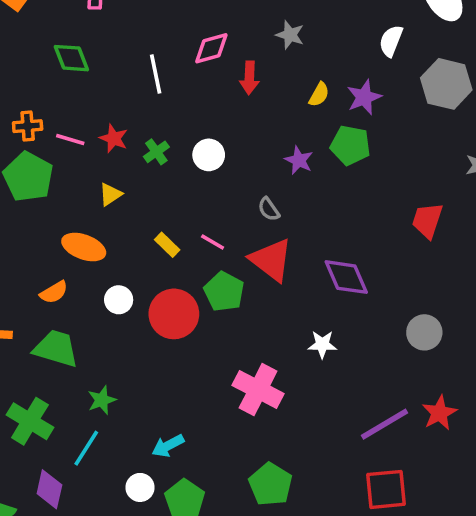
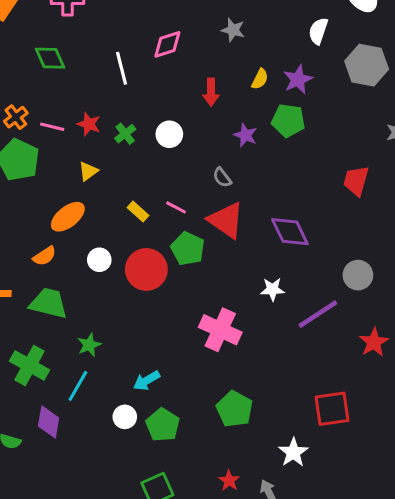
red arrow: (249, 78) -> (211, 92), moved
orange cross: (28, 126) -> (16, 117), turned -30
orange ellipse: (84, 247) -> (68, 217), turned -56
purple line: (384, 424) -> (318, 314), moved

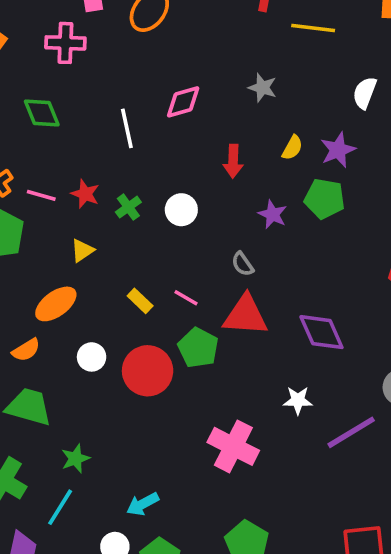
red triangle: (226, 220) -> (245, 315), turned -33

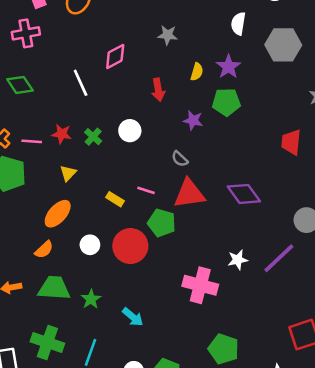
white star: (298, 400) -> (238, 260), moved
green star: (75, 459) -> (91, 299), moved
cyan arrow: (143, 504) -> (133, 317), moved, turned -100

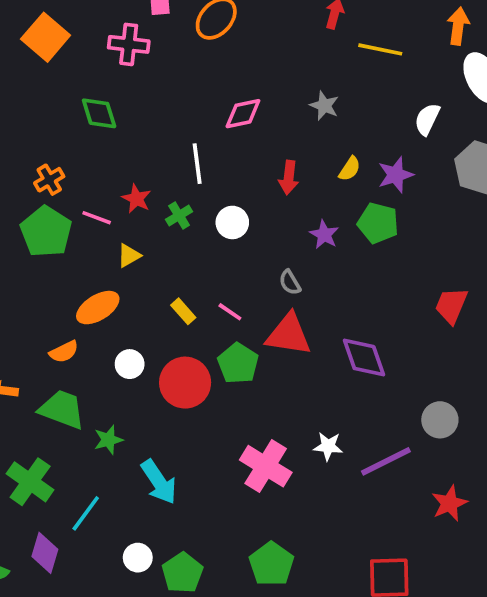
white line: (81, 83) -> (197, 164), moved
pink line: (32, 141) -> (97, 218), moved
cyan arrow: (133, 317) -> (159, 482), size x1.4

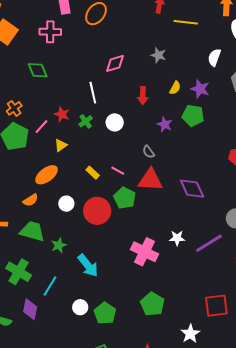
purple star: (396, 175) -> (200, 89), turned -30
pink line: (97, 218) -> (41, 127), turned -63

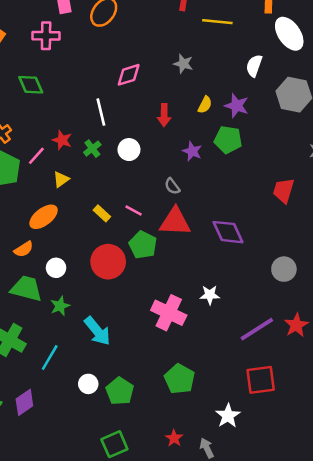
white circle: (66, 204) -> (56, 268), moved
purple line: (209, 243) -> (257, 329), moved
purple diamond: (30, 309) -> (24, 402), moved, turned 45

